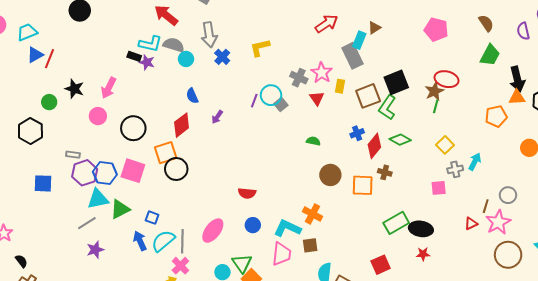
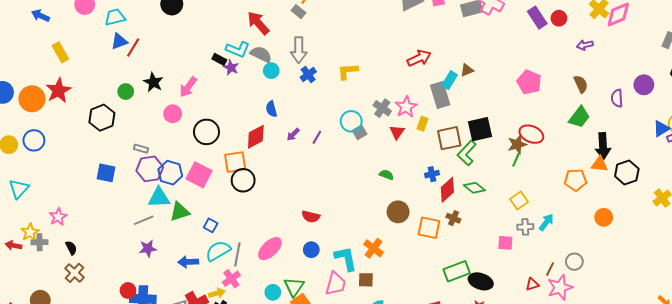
purple line: (254, 101) -> (317, 137), moved
cyan L-shape: (287, 228) -> (346, 259), turned 44
blue arrow: (140, 241) -> (188, 262), moved, turned -78

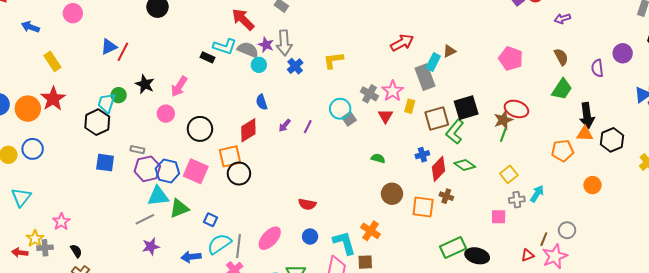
cyan trapezoid: (115, 17) -> (106, 103), moved, turned -55
purple star: (231, 68) -> (266, 45), moved
blue square: (106, 173) -> (105, 163), moved

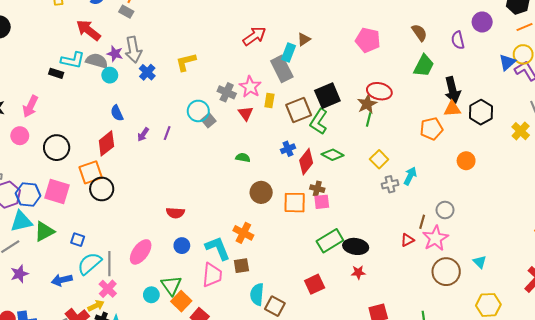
pink square: (499, 217) -> (322, 202), moved

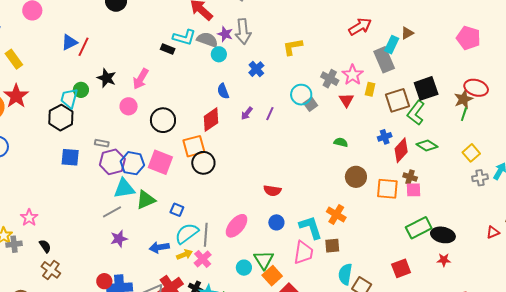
blue cross: (147, 72) -> (256, 69), moved
yellow arrow: (96, 306) -> (184, 255), moved

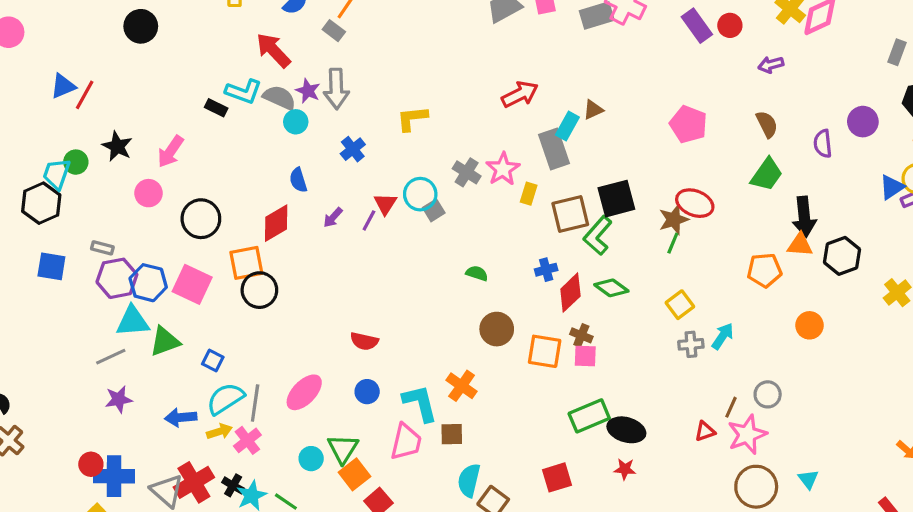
red triangle: (346, 100) -> (385, 204), moved

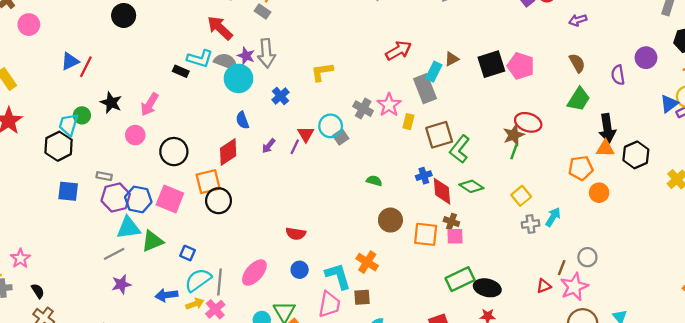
cyan circle: (296, 122) -> (238, 78), size x1.6
black square: (616, 199) -> (491, 64), moved
red diamond: (570, 293) -> (442, 191), turned -48
orange circle: (809, 325) -> (599, 193), moved

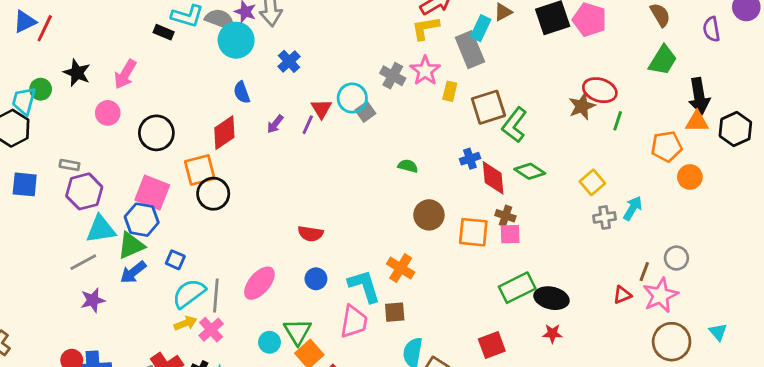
yellow L-shape: (322, 72) -> (425, 28), moved
green line: (514, 152) -> (618, 121), moved
blue hexagon: (138, 199) -> (142, 220), moved
blue arrow: (167, 295) -> (133, 272), moved, turned -30

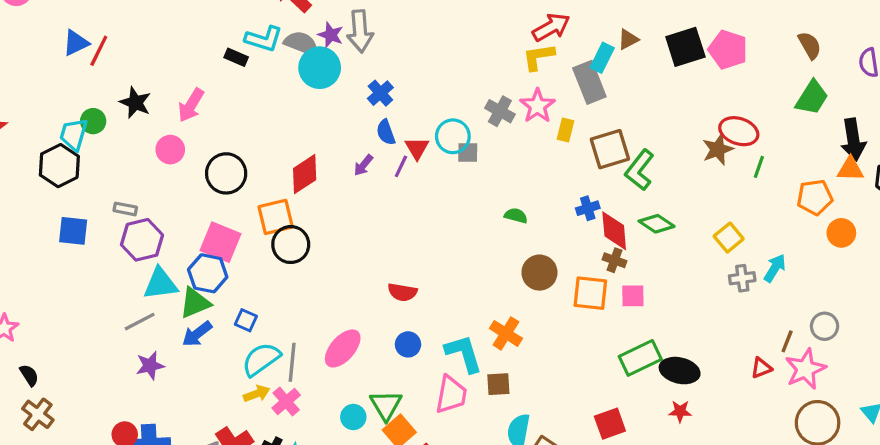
blue semicircle: (242, 92) -> (386, 132), moved
gray square: (365, 112) -> (468, 152), turned 36
brown cross: (505, 216) -> (615, 260), moved

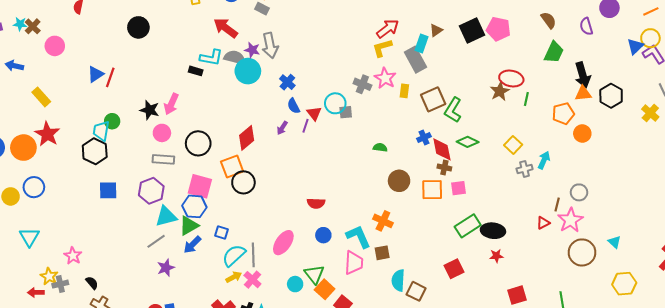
black star: (135, 103) -> (150, 110), moved
gray rectangle: (125, 209) -> (163, 159), moved, size x1.5

